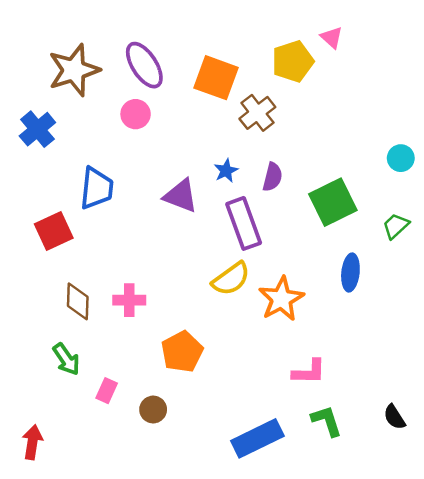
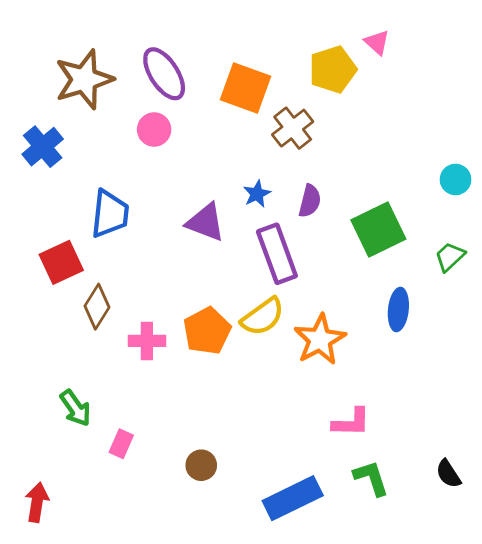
brown diamond: (78, 301) -> (97, 307), moved, turned 30
orange pentagon: (182, 352) -> (207, 331), moved
brown circle: (153, 410) -> (201, 465), moved

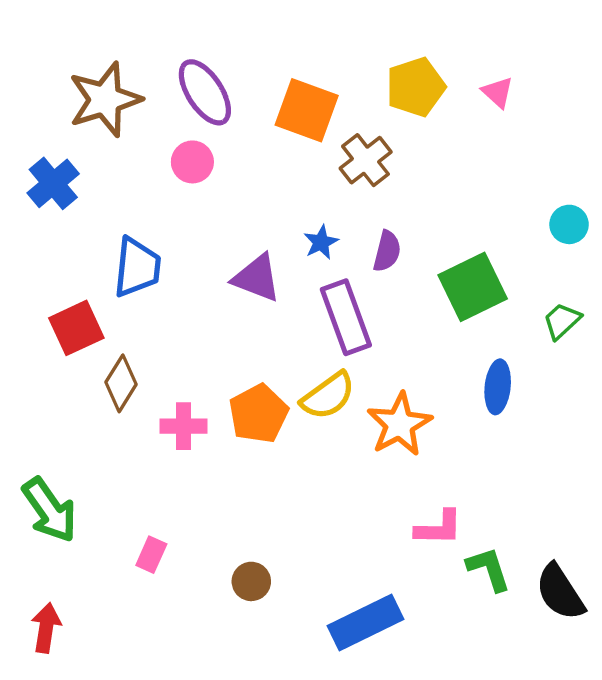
pink triangle: (377, 42) -> (498, 92), moved
green arrow: (76, 408) -> (50, 510), moved, size x1.4
black semicircle: (448, 474) -> (560, 592), size x1.6
green L-shape: (371, 478) -> (489, 569), moved

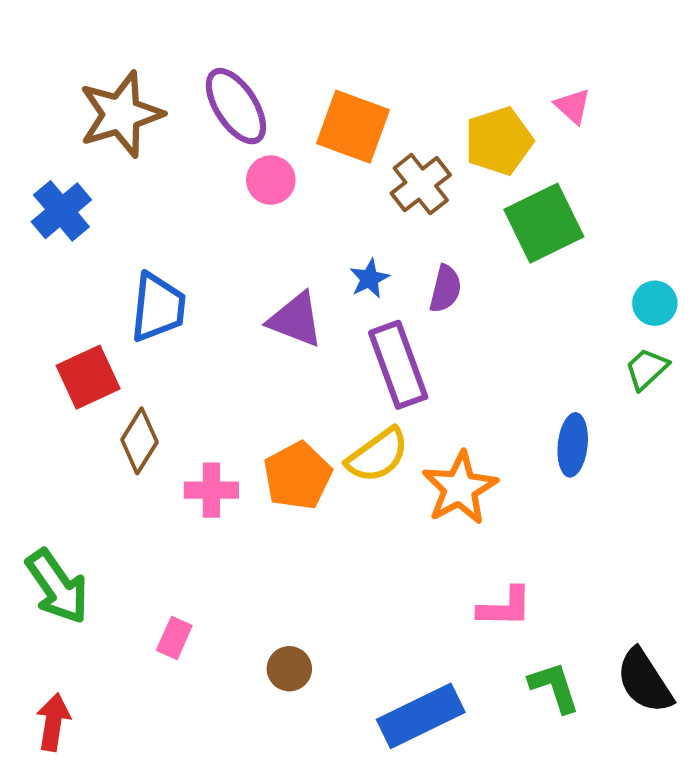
yellow pentagon: (416, 87) -> (499, 141), moved
pink circle: (192, 162) -> (271, 180), moved
cyan circle: (569, 224) -> (655, 303), moved
green square: (473, 287) -> (544, 223), moved
green L-shape: (489, 569) -> (554, 687), moved

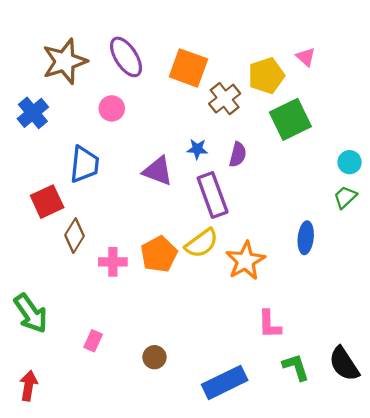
pink circle: (271, 180) -> (112, 108), moved
blue star: (369, 279) -> (197, 149), turned 30
pink L-shape: (505, 607) -> (270, 324), turned 88

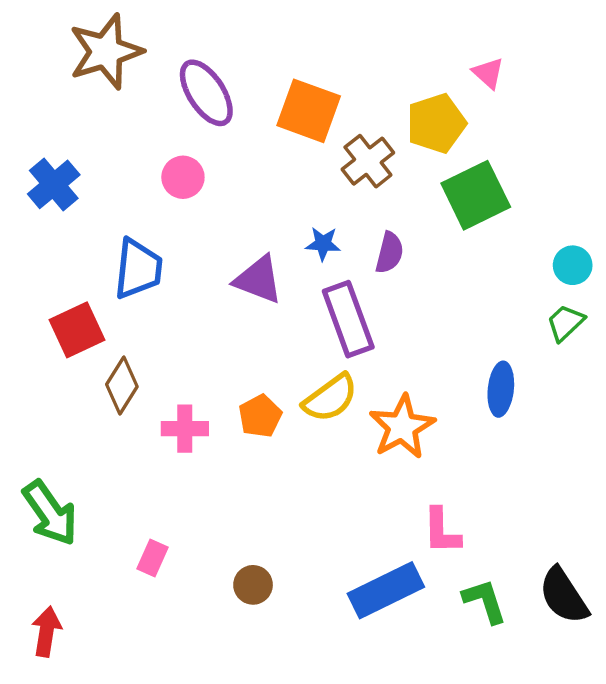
pink triangle: (306, 57) -> (488, 73), moved
brown star: (65, 61) -> (106, 52), moved
orange pentagon: (159, 254) -> (260, 416), size x0.7
blue rectangle: (225, 382) -> (386, 590), moved

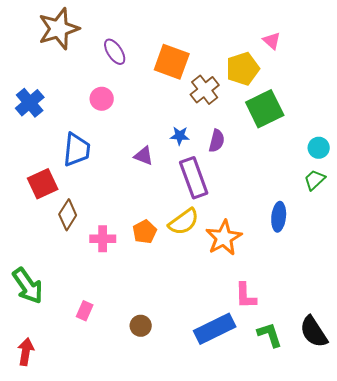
purple ellipse: (206, 93) -> (115, 52), size x0.7
purple triangle: (258, 280) -> (144, 156), size x0.7

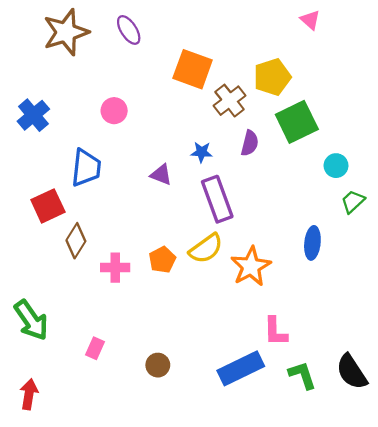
pink triangle: (272, 41) -> (310, 20), moved
purple ellipse: (115, 52) -> (129, 30), moved
purple semicircle: (217, 141) -> (250, 143), moved
cyan circle: (319, 148) -> (336, 166), moved

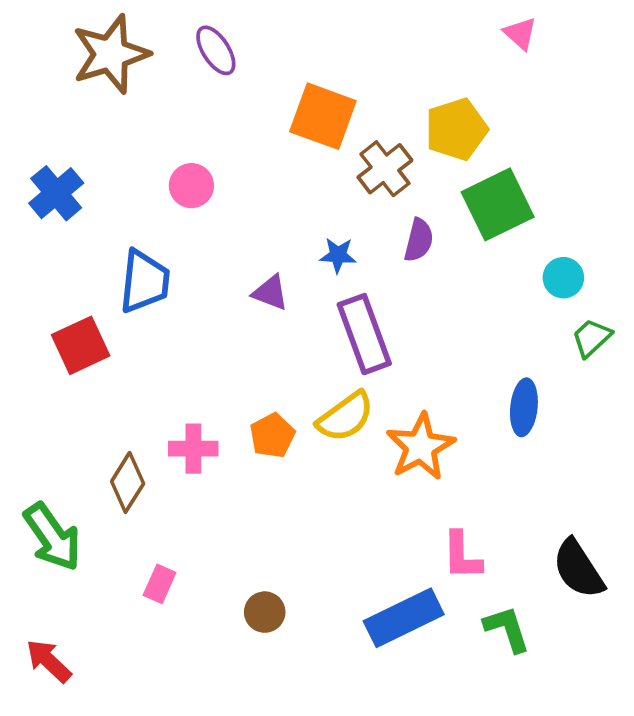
brown diamond: (76, 241) -> (128, 482), moved
black semicircle: (352, 372) -> (578, 569), moved
red arrow: (29, 394) -> (49, 661), turned -56

